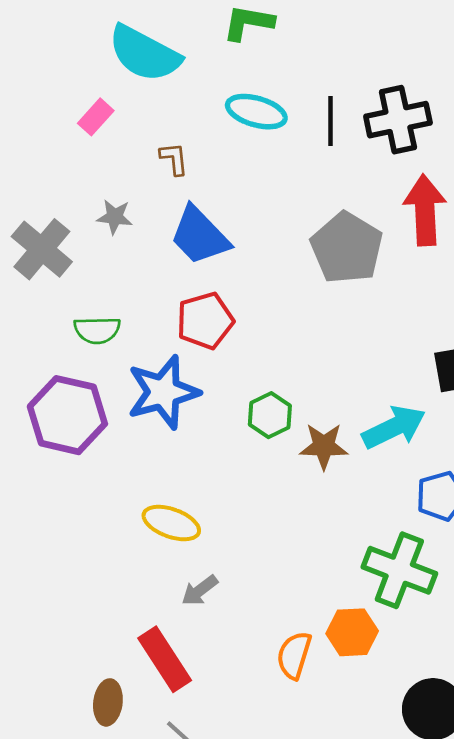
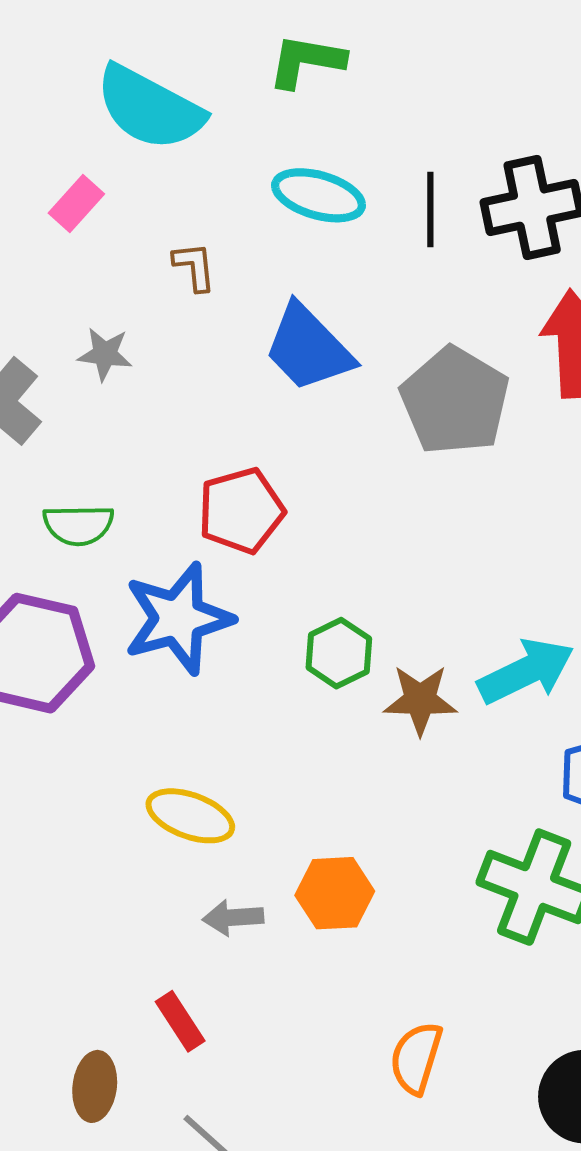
blue trapezoid: (200, 236) -> (308, 348), moved
gray arrow: (200, 590) -> (233, 918), turned 33
orange hexagon: (352, 632) -> (335, 893), moved
orange semicircle: (294, 655) -> (416, 1058), moved
red rectangle: (165, 659) -> (180, 1021), size x0.6

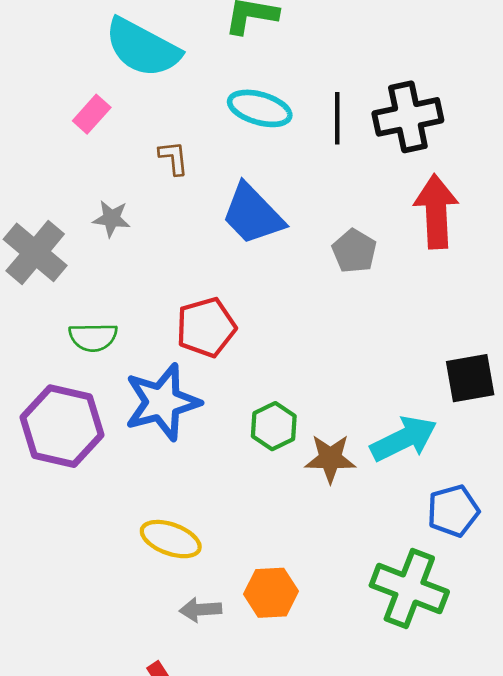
gray pentagon: (455, 401) -> (354, 251), size x0.6

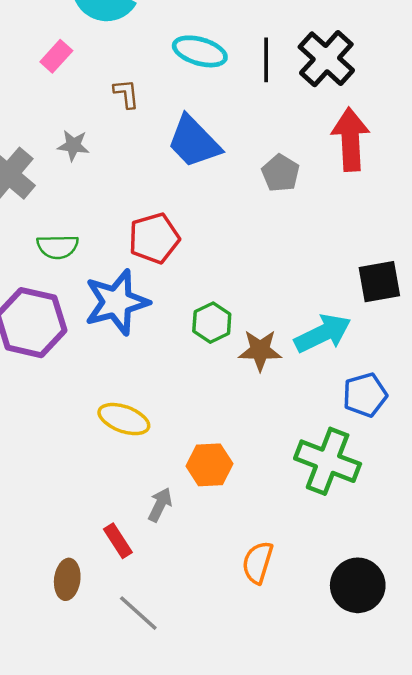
black cross: (408, 117) -> (326, 59), turned -36
gray arrow: (200, 610) -> (160, 505), moved, turned 120

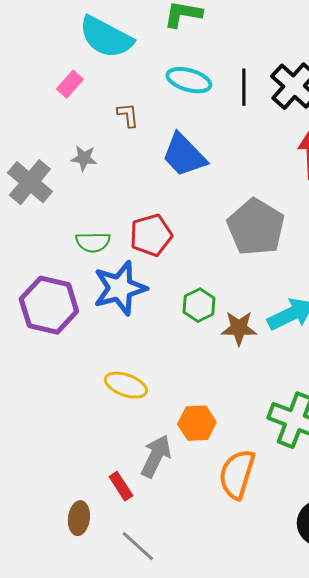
gray pentagon: (281, 173) -> (256, 227), moved, size x1.8
green semicircle: (58, 247) -> (93, 242), moved
gray arrow: (160, 505) -> (156, 456), size x1.5
orange semicircle: (258, 562) -> (237, 474), moved, size x1.4

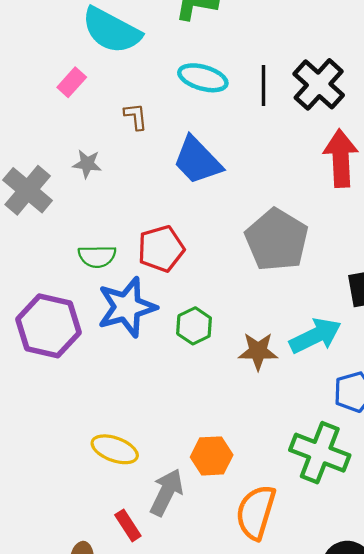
green hexagon: (199, 305) -> (194, 326), moved
yellow ellipse: (126, 385) -> (115, 449), moved

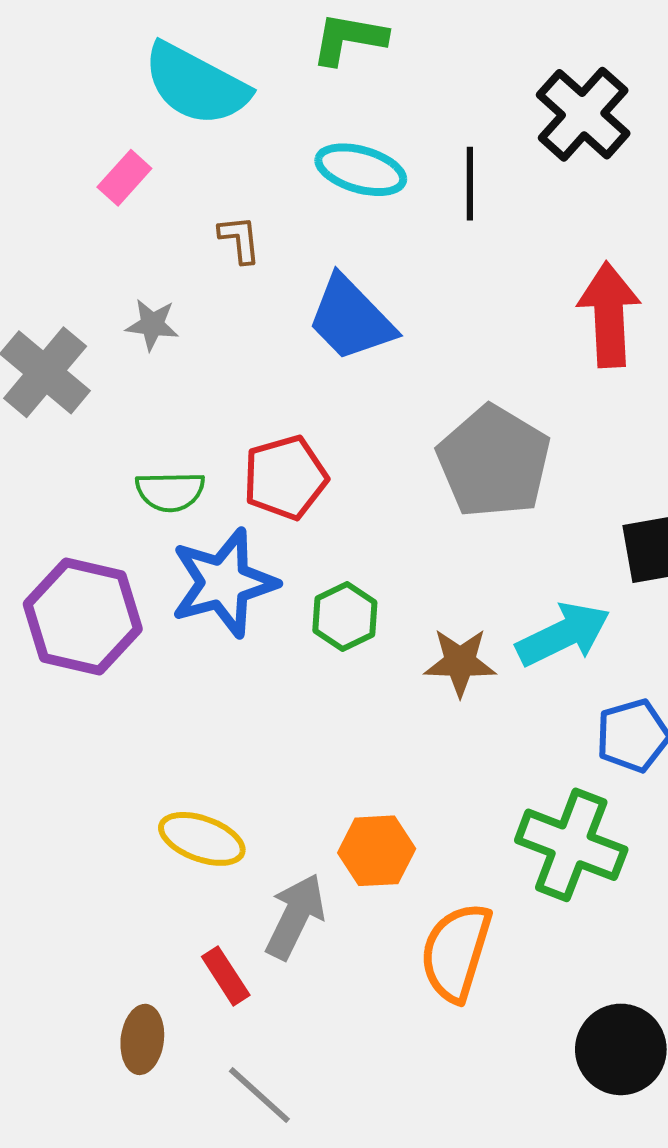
black cross: (319, 84) -> (583, 114), moved

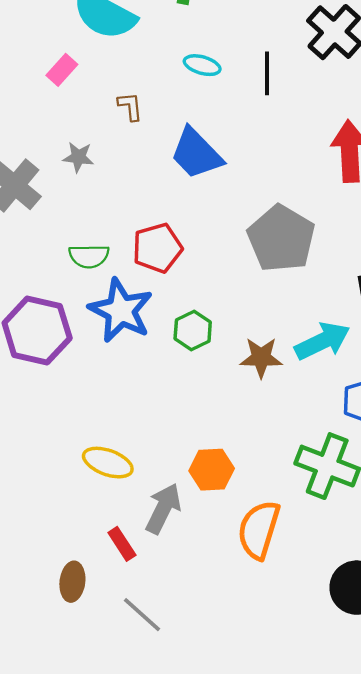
cyan ellipse: (361, 170) -> (202, 65), size x0.7
blue star: (224, 583) -> (121, 310), turned -30

